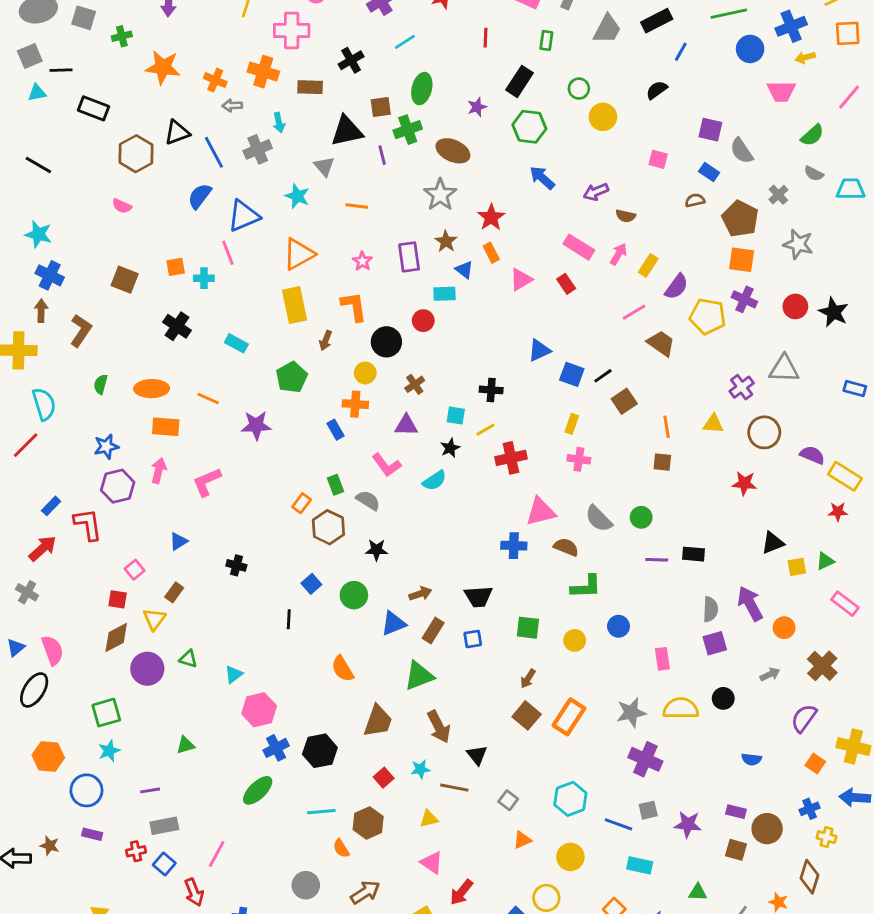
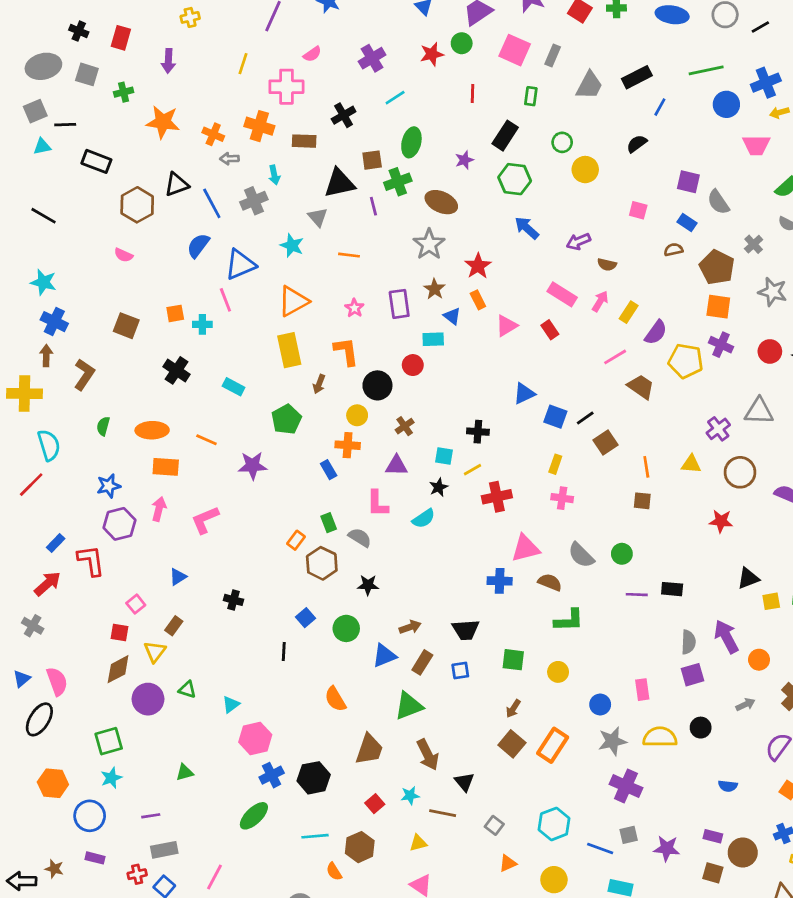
pink L-shape: (386, 465) -> (377, 504), turned 36
blue circle: (619, 626) -> (600, 704), moved

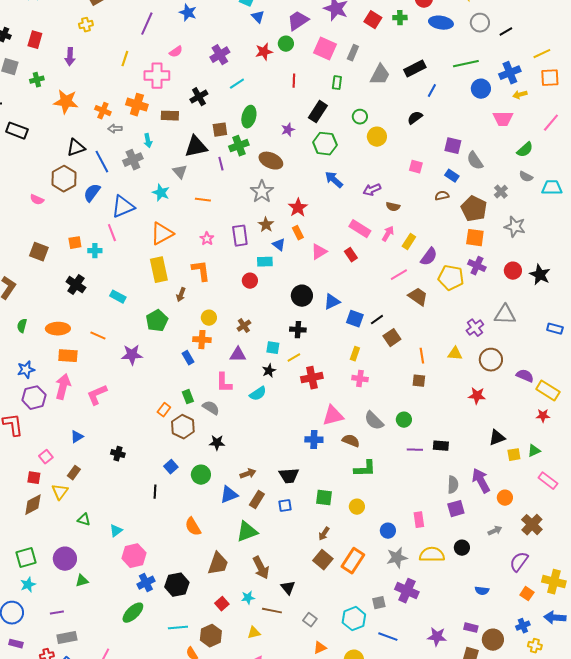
brown hexagon: (137, 205) -> (64, 179), moved
black circle: (377, 385) -> (302, 296), moved
pink arrow: (159, 509) -> (63, 387), size x1.4
purple circle: (148, 699) -> (65, 559), moved
gray square: (629, 835) -> (379, 603), moved

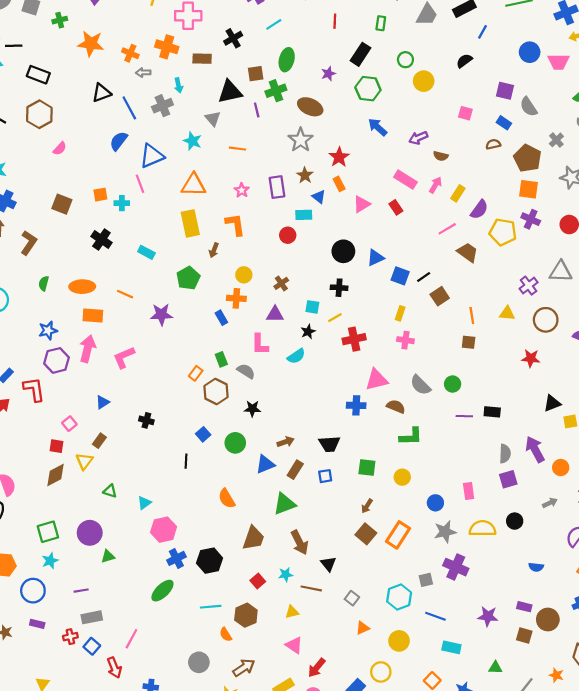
blue circle: (481, 89) -> (530, 52), moved
brown hexagon: (64, 179) -> (39, 114), moved
pink semicircle: (37, 200) -> (60, 149), turned -72
orange triangle: (162, 234) -> (194, 185), turned 30

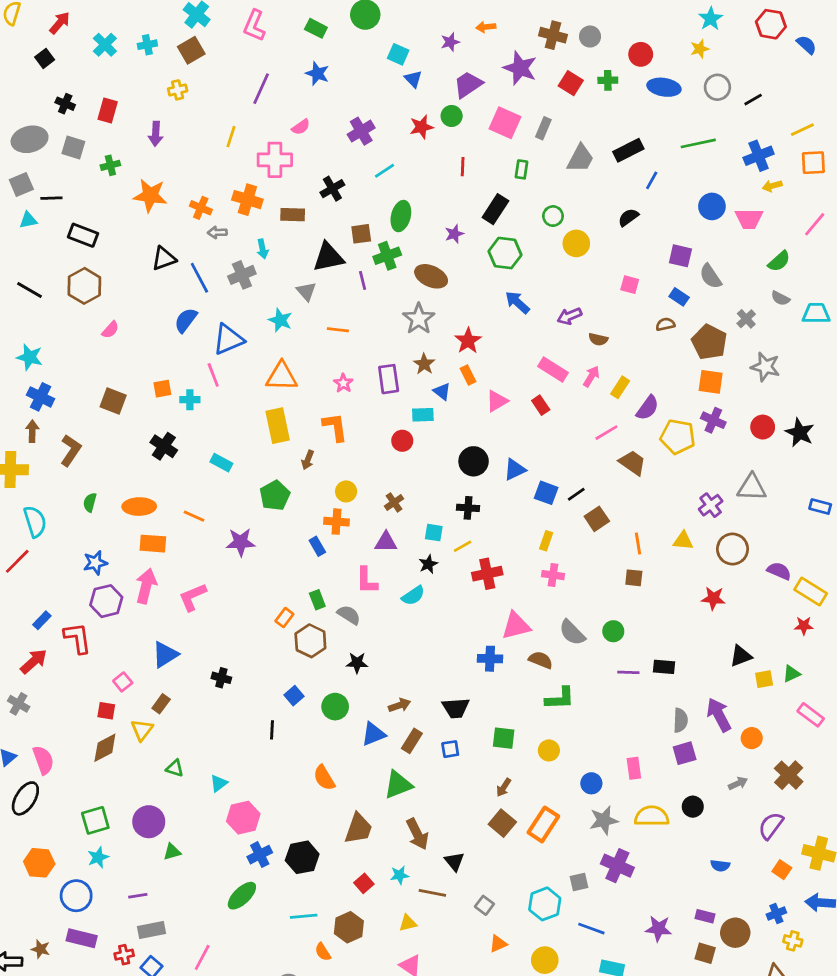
blue triangle: (103, 402) -> (165, 655), size x1.5
purple rectangle: (37, 624) -> (82, 938), size x1.5

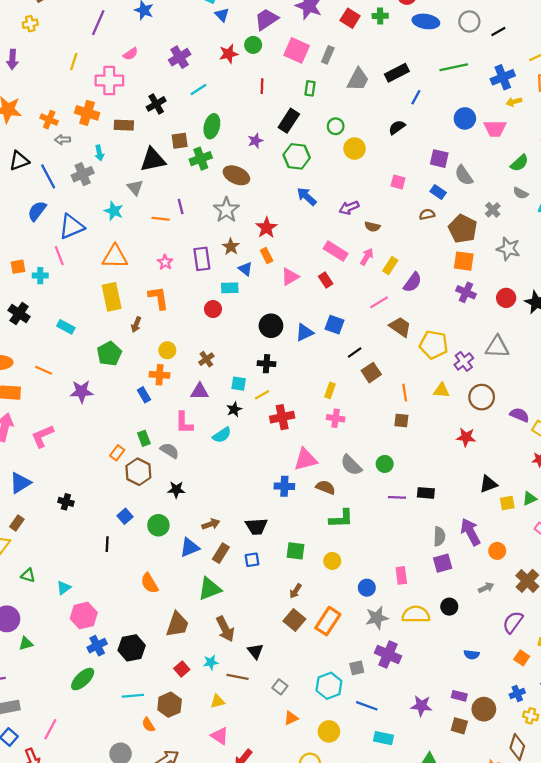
purple line: (363, 280) -> (181, 207), moved
yellow pentagon: (678, 437) -> (434, 345), moved
blue square: (546, 493) -> (334, 325), moved

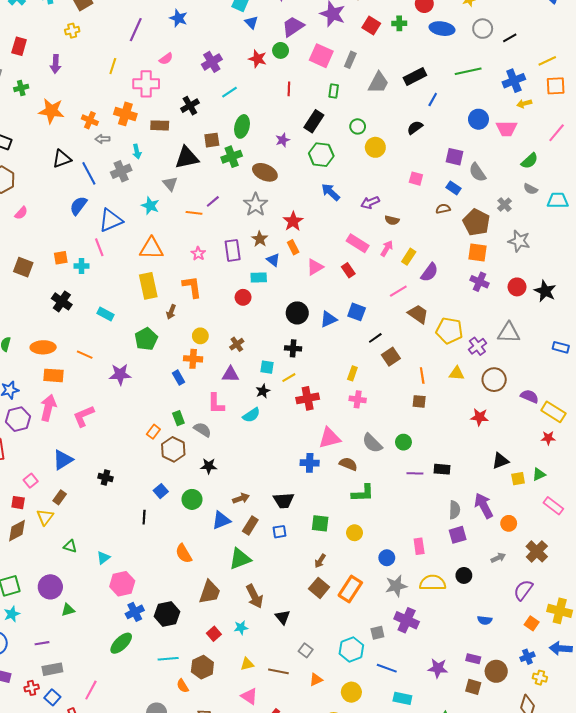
red star: (229, 54) -> (258, 59), turned 30
purple line: (181, 207) -> (213, 201), turned 64
brown line: (238, 677) -> (278, 671), moved

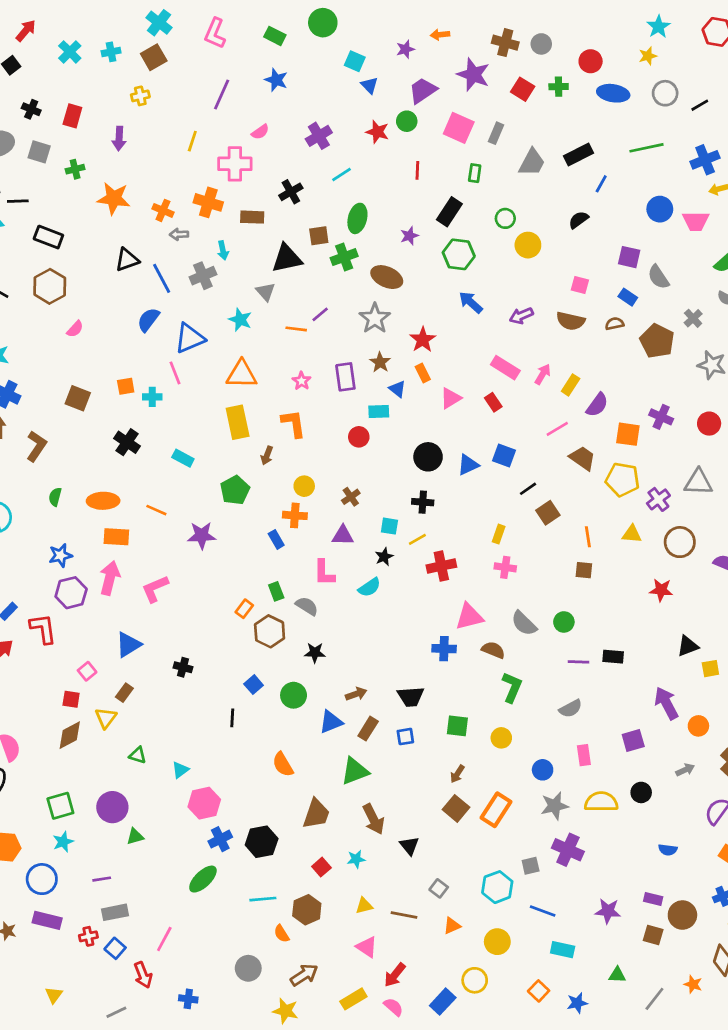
brown semicircle: (392, 220) -> (571, 321), moved, size x1.5
orange square: (477, 253) -> (628, 434), moved
green L-shape: (363, 493) -> (512, 687), turned -65
gray semicircle: (455, 510) -> (571, 709), moved, turned 60

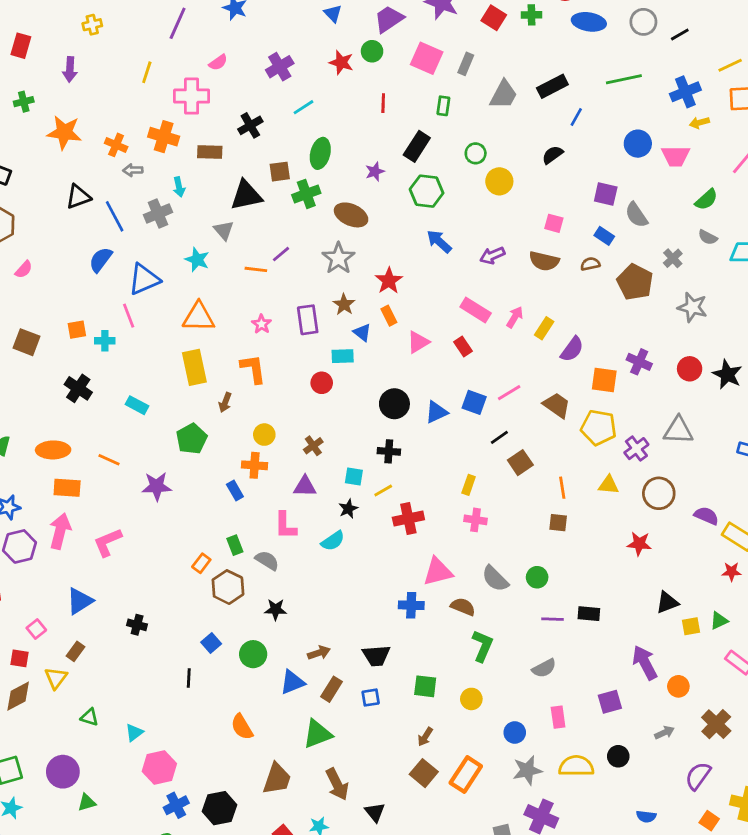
pink line: (557, 429) -> (509, 393), moved

